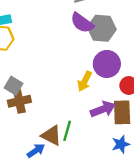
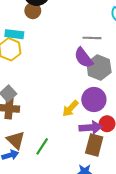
purple arrow: (103, 109) -> (91, 128), moved
brown triangle: (51, 135) -> (16, 140), moved

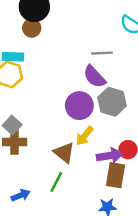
gray hexagon: (99, 68) -> (112, 102), moved
purple circle: (94, 100) -> (79, 106), moved
brown triangle: (16, 140) -> (64, 153), moved

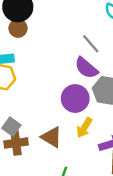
gray line: (102, 53) -> (91, 44), turned 60
brown triangle: (64, 153) -> (51, 137), moved

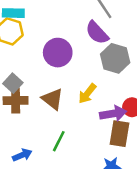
purple circle: (75, 98) -> (58, 53), moved

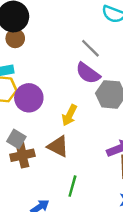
purple circle: (58, 53) -> (29, 98), moved
yellow arrow: (87, 94) -> (69, 115), moved

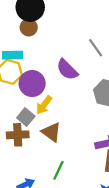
purple semicircle: (88, 73) -> (67, 70), moved
yellow arrow: (69, 115) -> (44, 105), moved
gray square: (16, 139) -> (26, 117), moved

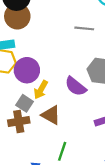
brown circle: (29, 27) -> (17, 16), size x1.5
gray line: (96, 48) -> (84, 28), turned -42
purple semicircle: (67, 70) -> (76, 86), moved

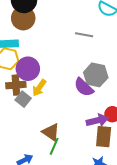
purple semicircle: (76, 86) -> (84, 87), moved
brown triangle: (51, 115) -> (51, 132), moved
brown cross: (19, 121) -> (16, 85), moved

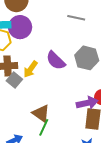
purple circle: (28, 69) -> (20, 27), moved
purple semicircle: (84, 87) -> (56, 61), moved

